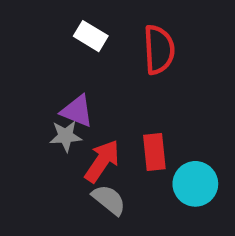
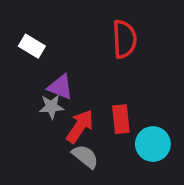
white rectangle: (91, 36) -> (32, 46), moved

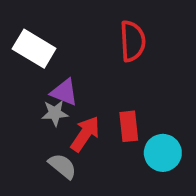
white rectangle: (32, 46) -> (34, 49), size x1.5
gray semicircle: (85, 156) -> (62, 166), moved

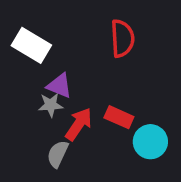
red rectangle: (129, 126) -> (119, 117), turned -60
gray semicircle: (62, 166) -> (58, 154), turned -104

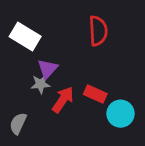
purple triangle: (59, 86) -> (48, 69), turned 50
gray semicircle: (58, 154) -> (18, 123), moved

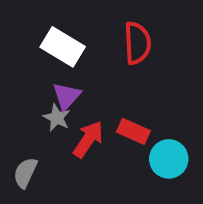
white rectangle: (25, 36) -> (63, 47), moved
gray star: (41, 84) -> (57, 118), turned 30

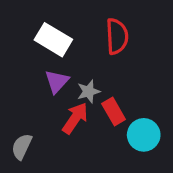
gray star: (57, 118) -> (89, 91), moved, turned 30
red rectangle: (133, 131) -> (114, 111), turned 36

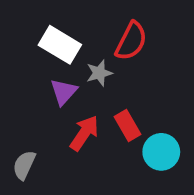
red semicircle: (117, 36) -> (131, 41), turned 30
gray star: (89, 91) -> (99, 73), moved

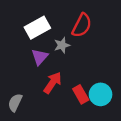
white rectangle: (60, 45) -> (37, 28), turned -60
red rectangle: (127, 126) -> (81, 94), moved

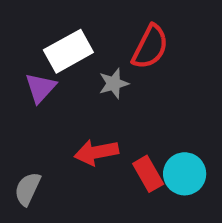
purple triangle: (40, 57) -> (40, 88), moved
red arrow: (53, 83) -> (96, 152), turned -135

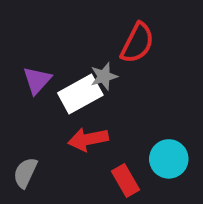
white rectangle: (68, 51) -> (80, 94), moved
red rectangle: (148, 174) -> (126, 181), moved

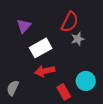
gray star: (104, 76) -> (78, 39), moved
purple triangle: (37, 80) -> (24, 26), moved

